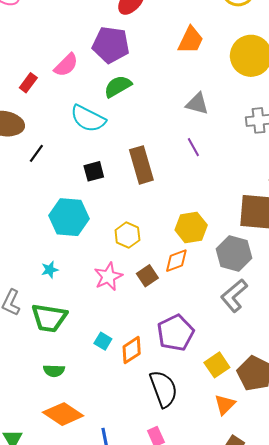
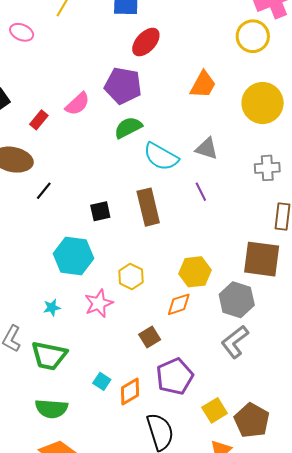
cyan semicircle: (88, 119) -> (161, 157), moved
brown square: (147, 276) -> (150, 337), moved
pink star: (108, 277) -> (99, 303), moved
green semicircle: (54, 371) -> (51, 409), size x1.5

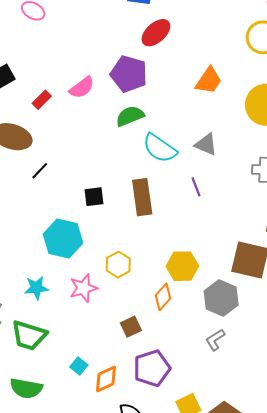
orange diamond: (179, 304) -> (163, 297), turned -36
cyan star: (52, 308) -> (36, 288), size x1.4
gray L-shape: (235, 342) -> (215, 340), size x0.7

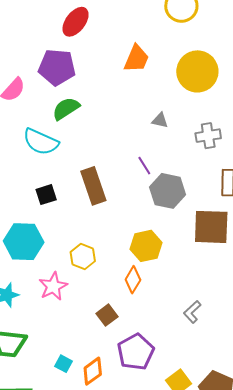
gray triangle: (206, 145) -> (160, 120), moved, size x0.7
cyan semicircle: (160, 148) -> (41, 142), moved
gray hexagon: (221, 298) -> (168, 191), moved

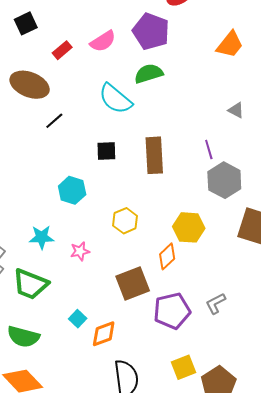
cyan hexagon: (24, 242) -> (72, 190), size x0.7
pink star: (53, 286) -> (80, 251), moved, size x0.7
brown square: (107, 315) -> (133, 284), size x1.6
purple pentagon: (136, 352) -> (172, 311), moved

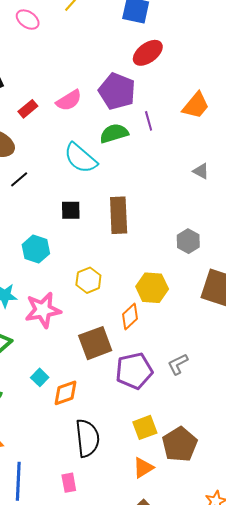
purple line: (209, 150) -> (149, 121), moved
gray hexagon: (224, 180) -> (188, 241), size x0.7
pink star: (80, 251) -> (43, 310), size x1.8

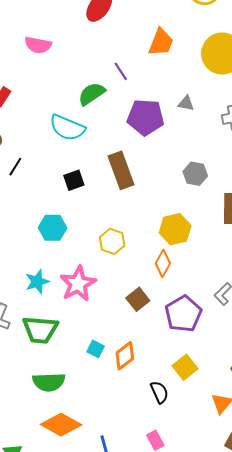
purple pentagon: (117, 91) -> (146, 117), moved
pink semicircle: (69, 100) -> (38, 45), moved, turned 60
brown square: (95, 343) -> (138, 299), size x0.7
yellow square: (145, 427) -> (185, 367), moved
black semicircle: (87, 438) -> (159, 392), size x0.6

